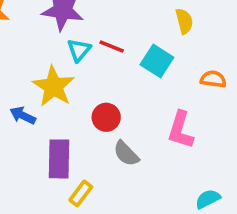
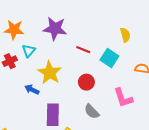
cyan triangle: (79, 50) -> (29, 51), moved
red circle: (106, 117) -> (86, 82), moved
pink L-shape: (181, 130) -> (123, 98), turned -35

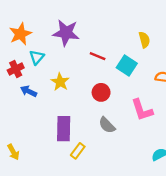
orange star: (14, 30) -> (20, 34), turned -30
yellow star: (50, 73) -> (60, 82), size x0.7
blue arrow: (32, 89) -> (29, 91), moved

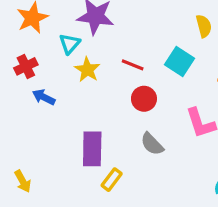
red line: (98, 56) -> (133, 65), moved
cyan triangle: (37, 57) -> (70, 44), moved
yellow star: (60, 82) -> (87, 70), moved

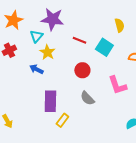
red line: (133, 65) -> (79, 40), moved
blue arrow: (44, 97) -> (36, 69), moved

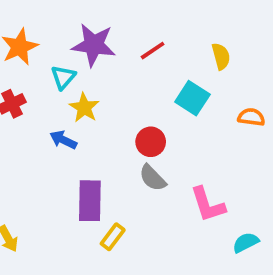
red line: (79, 40) -> (153, 51), moved, turned -56
pink L-shape: (117, 85) -> (208, 204), moved
gray semicircle: (87, 98) -> (153, 178), moved

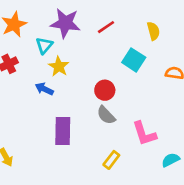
yellow rectangle: (113, 237) -> (111, 160), moved

